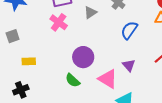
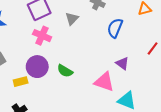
purple circle: (83, 57) -> (37, 67), moved
green semicircle: (73, 80) -> (65, 71), moved

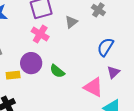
blue semicircle: (115, 28) -> (105, 47), moved
purple triangle: (122, 63) -> (113, 72), turned 32

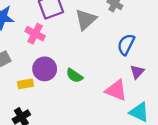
gray triangle: (71, 22) -> (86, 20), size x1.5
pink cross: (40, 34) -> (35, 34), moved

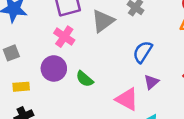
pink cross: (35, 34) -> (64, 37), moved
yellow rectangle: (26, 84) -> (21, 87), moved

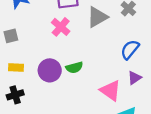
purple circle: (54, 68) -> (50, 70), moved
green semicircle: (85, 79) -> (74, 68), turned -63

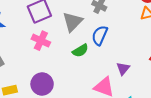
blue semicircle: (130, 49) -> (100, 35), moved
green semicircle: (74, 68) -> (80, 51), moved

